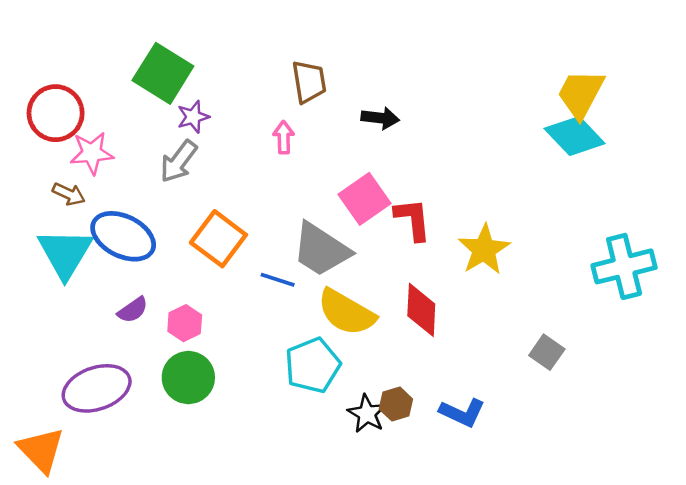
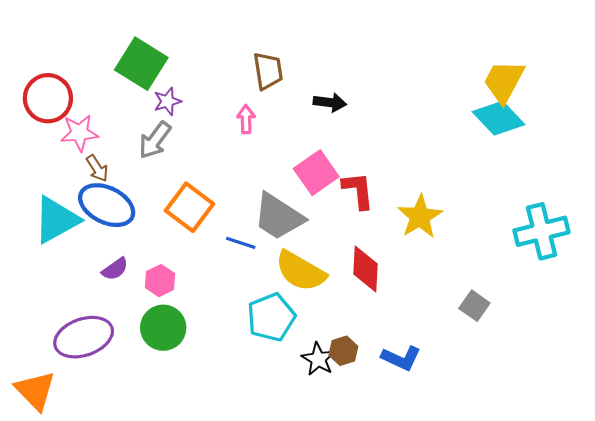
brown arrow: (69, 194) -> (97, 168), moved, turned 32
cyan triangle: (65, 253) -> (56, 220), turned 30

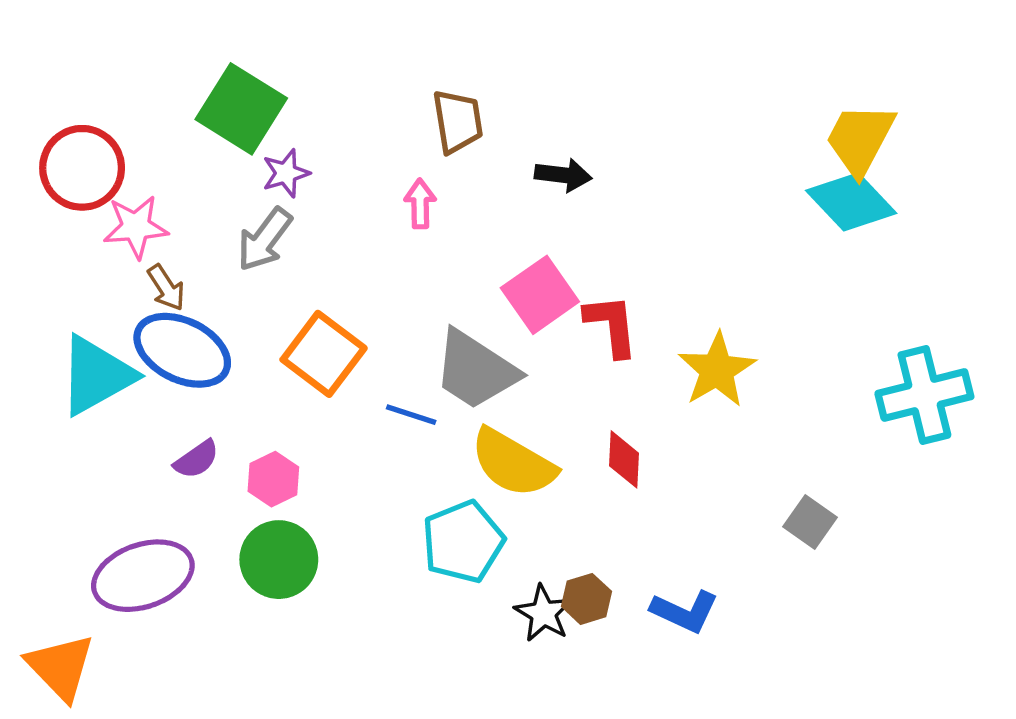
red diamond: (365, 269) -> (624, 459), size x0.7

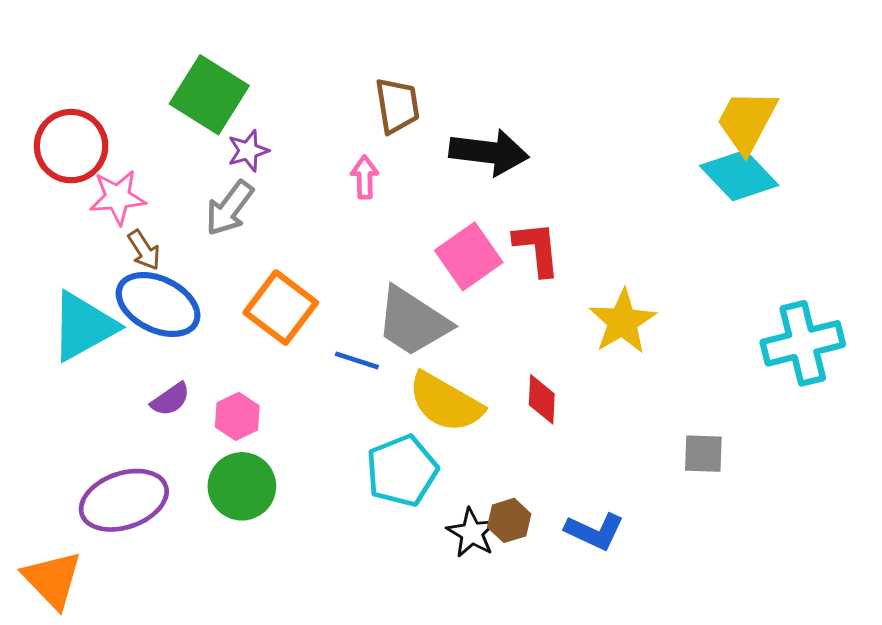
black arrow: (563, 175) -> (489, 152), size x1.6
red L-shape: (611, 325) -> (537, 249), moved
gray square: (810, 522) -> (703, 454), turned -33

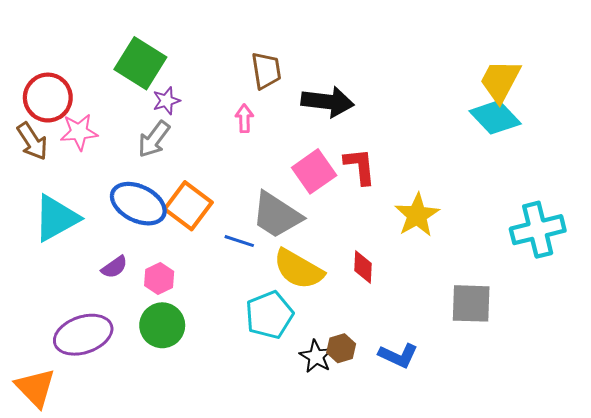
brown arrow: (144, 250) -> (32, 141), moved, size x1.4
blue ellipse: (158, 304) -> (138, 204), moved
gray square: (703, 454) -> (471, 303), size x1.5

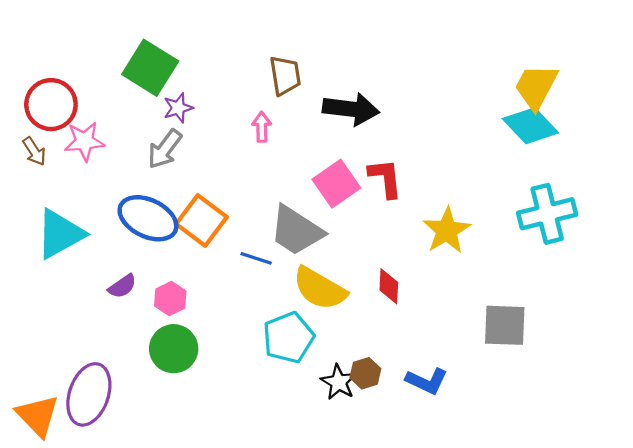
brown arrow: (32, 141) -> (34, 151), size x0.7
cyan cross: (538, 230) -> (547, 214), moved
purple ellipse: (83, 335) -> (89, 394), moved, turned -52

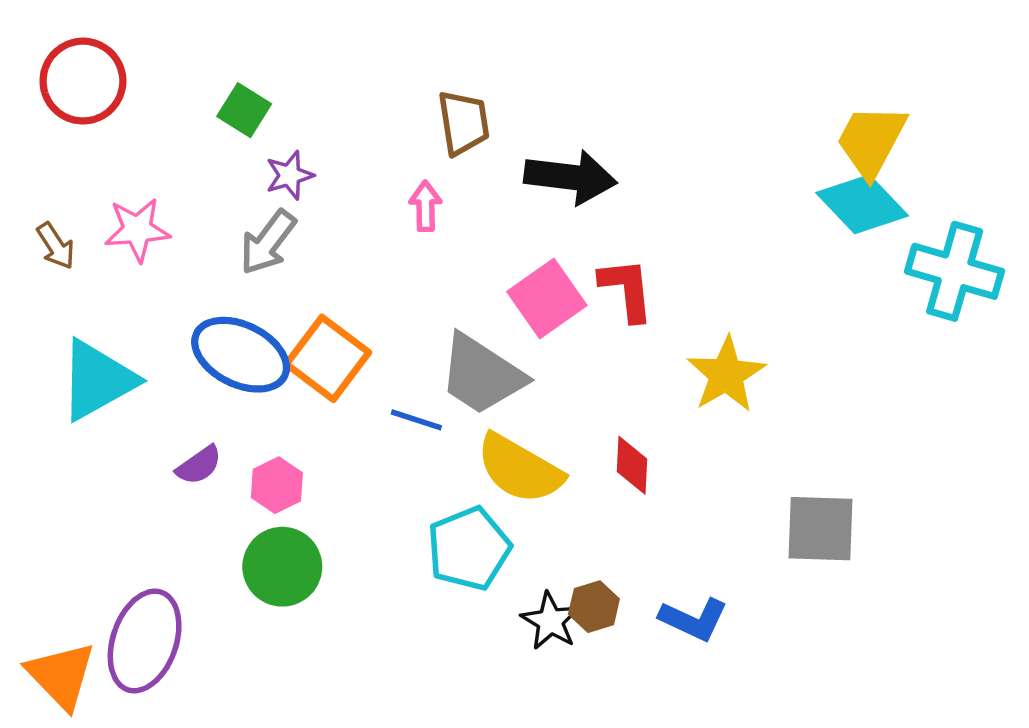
green square: (150, 68) -> (244, 110), size x0.6
red circle: (51, 105) -> (83, 81), moved
cyan cross: (547, 214) -> (955, 271), moved, turned 30

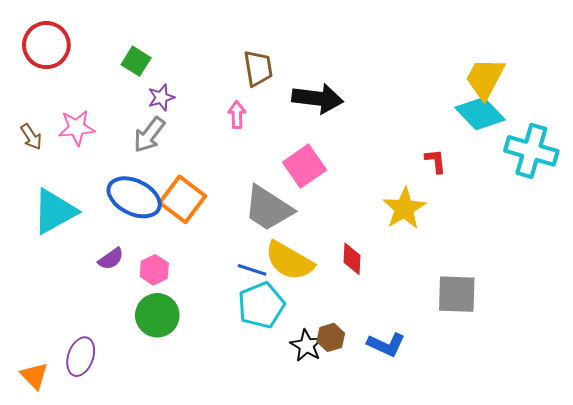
red L-shape: (627, 289) -> (436, 161), moved, size x0.7
blue line: (416, 420) -> (252, 270), moved
purple ellipse: (145, 641) -> (81, 357), size x0.7
orange triangle: (61, 675) -> (34, 376), size x0.7

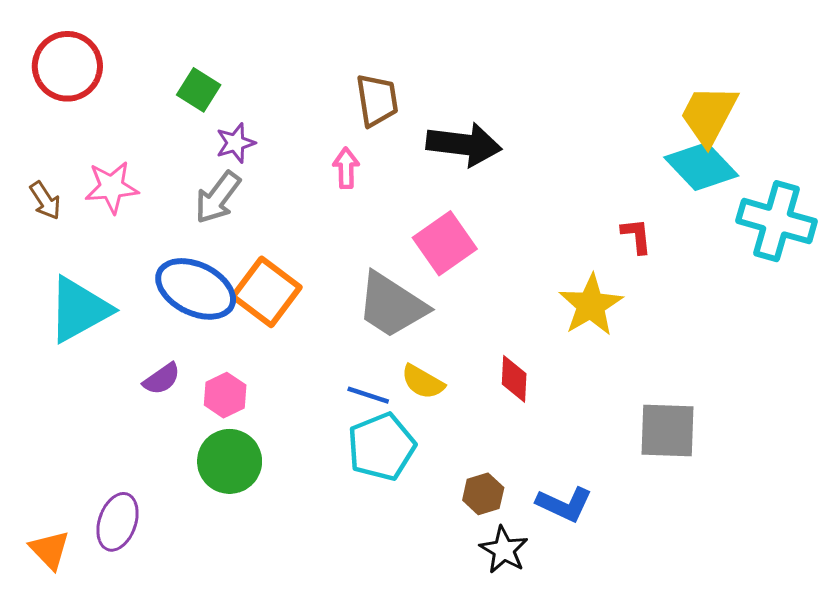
yellow semicircle: (289, 261) -> (423, 382), size x0.6
black star: (307, 346) -> (504, 550), moved

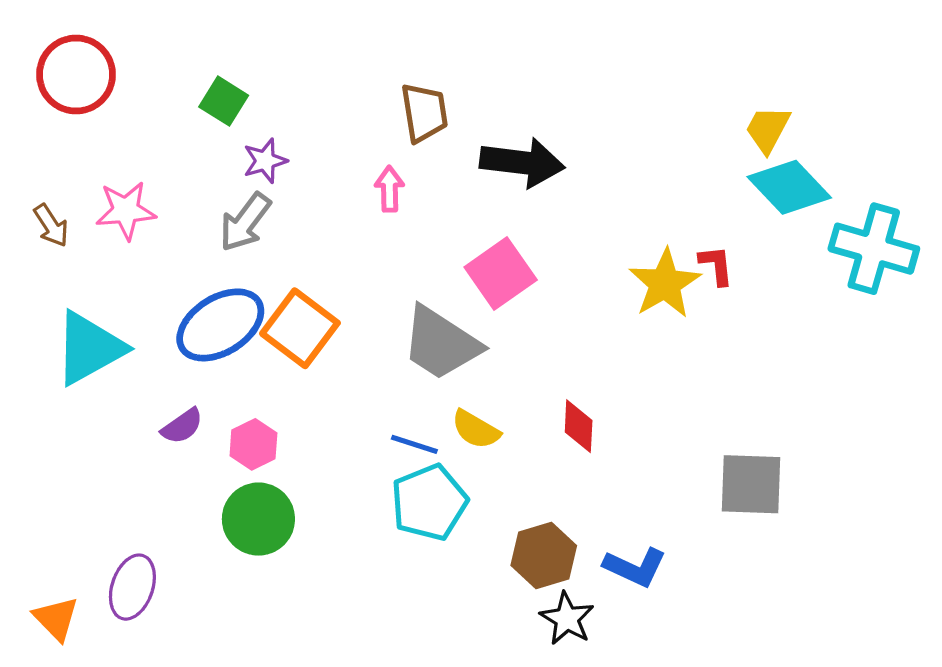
yellow trapezoid: (709, 115) -> (768, 129), moved, size x0.7
blue ellipse: (196, 289) -> (220, 325), turned -58
yellow star: (591, 305) -> (665, 283), moved
brown hexagon: (483, 494) -> (544, 556), size x1.4

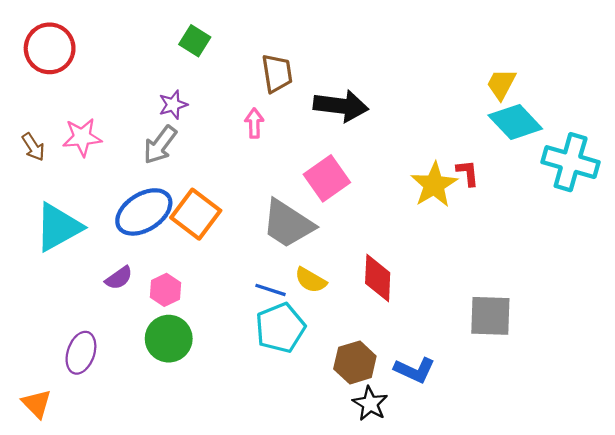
green square: (224, 101) -> (195, 41), moved
red diamond: (579, 426) -> (378, 278), size x1.4
purple ellipse: (132, 587) -> (81, 353), moved

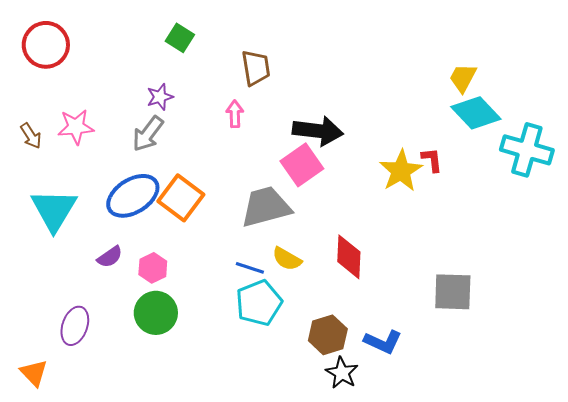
black arrow: (341, 106) -> (318, 131), moved
gray trapezoid: (288, 224) -> (266, 207), turned 132
cyan triangle: (58, 227) -> (54, 210), turned -30

